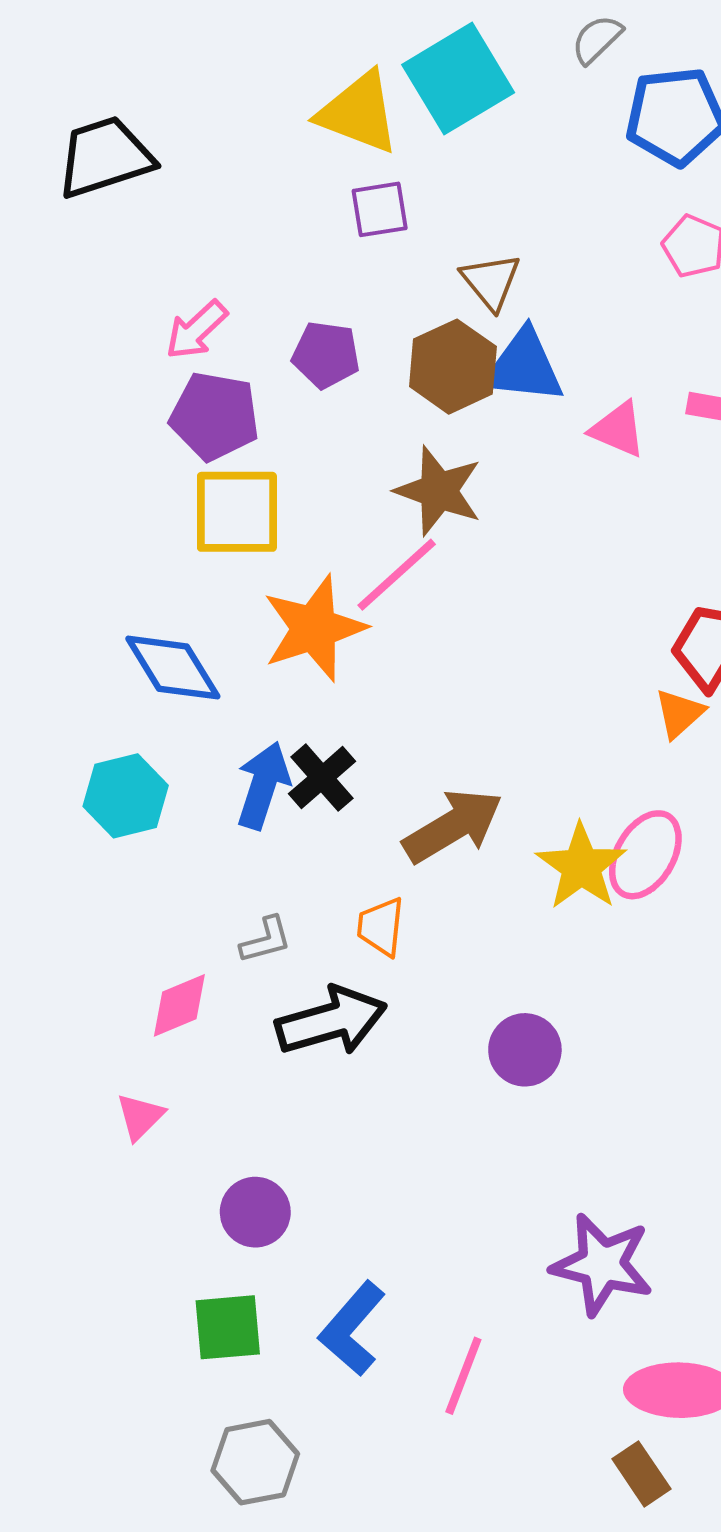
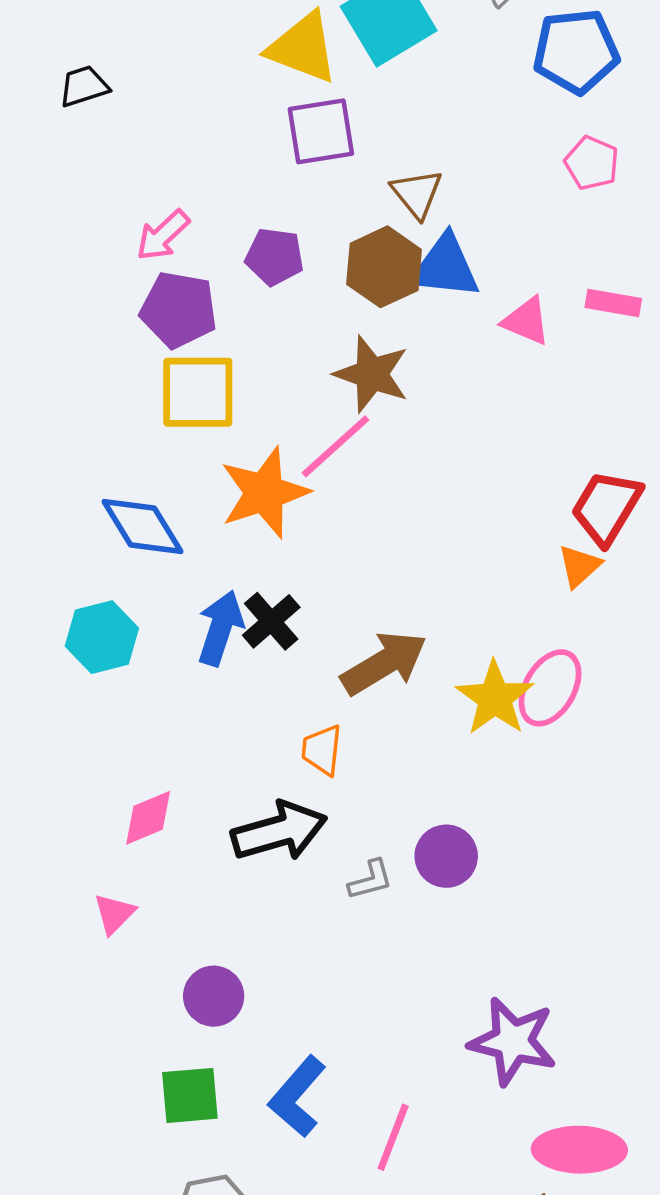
black trapezoid: (105, 157) -> (84, 86), size x0.6
purple square: (380, 209) -> (321, 131), size x1.4
gray L-shape: (266, 940) -> (371, 880), moved

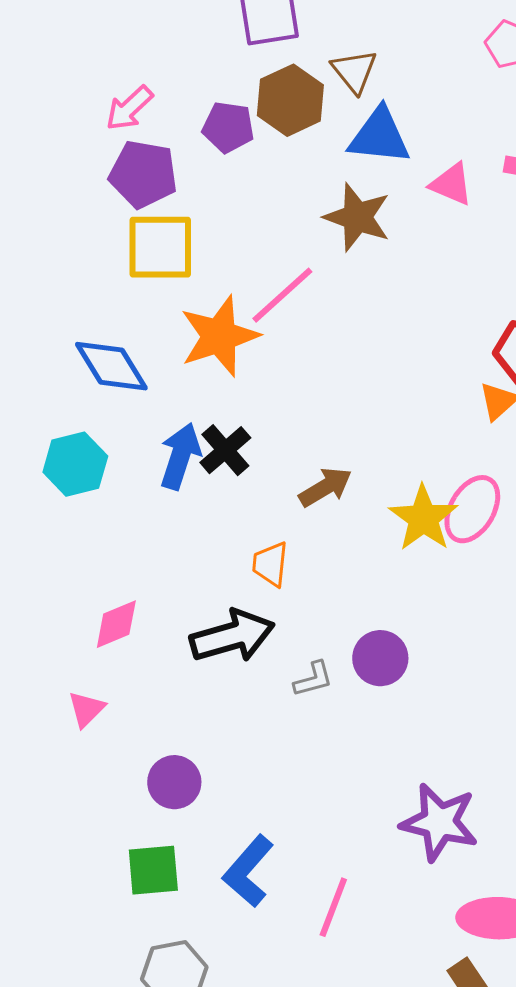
brown hexagon: (384, 267) -> (290, 100), moved
brown star: (372, 374) -> (357, 217), moved
brown arrow: (384, 663) -> (325, 487), size x0.7

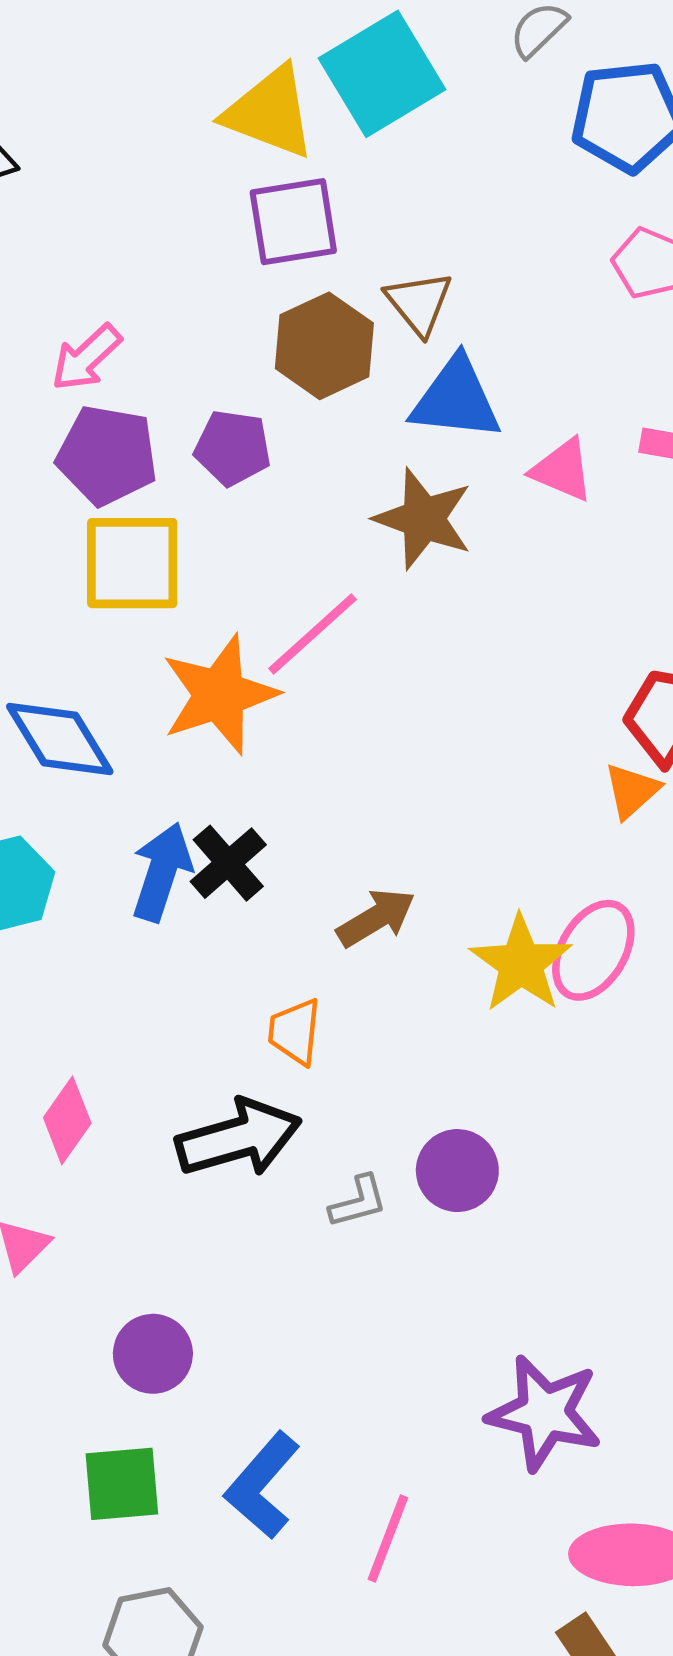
purple pentagon: (228, 127) -> (233, 448), moved
pink diamond: (116, 624) -> (67, 1120), turned -32

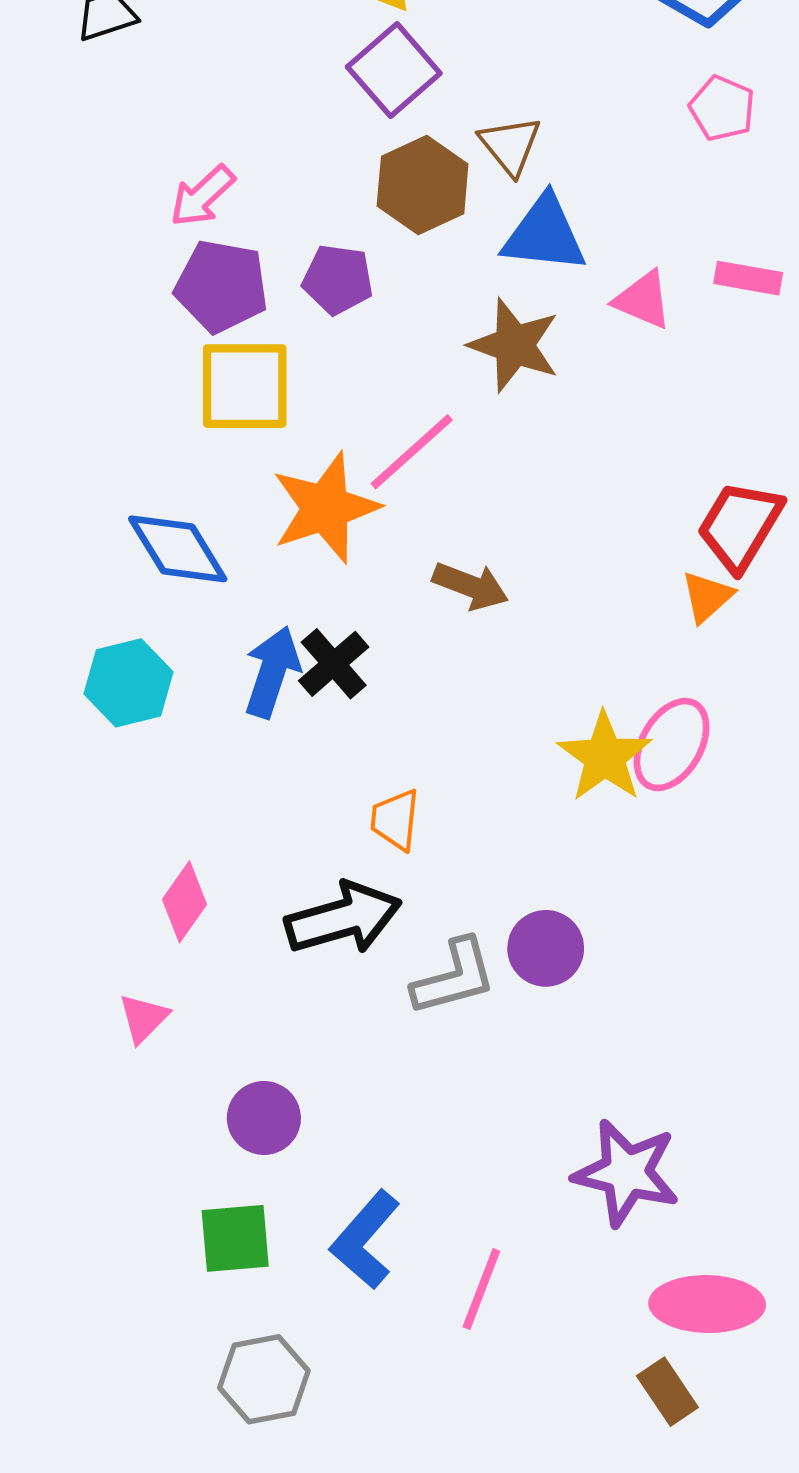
purple square: (293, 222) -> (394, 70), turned -32
brown arrow: (376, 918) -> (470, 586), moved, turned 52
gray L-shape: (358, 1202) -> (454, 977), size x1.6

